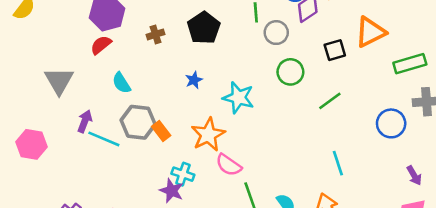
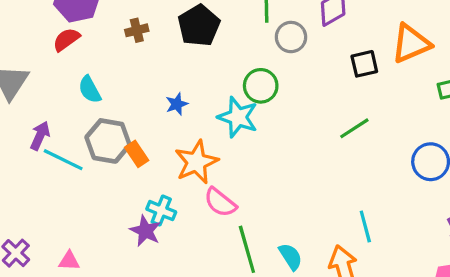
green circle: (290, 72) -> (261, 86), moved
blue star: (194, 80) -> (177, 104), moved
cyan line: (338, 163) -> (365, 226), moved

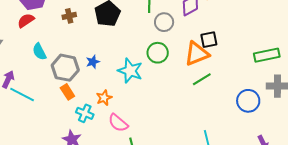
orange triangle: (411, 44) -> (197, 54), moved
green circle: (261, 86) -> (158, 53), moved
gray hexagon: (108, 141) -> (65, 68), moved
orange star: (196, 162) -> (104, 98), size x0.6
cyan cross: (161, 211) -> (85, 113), moved

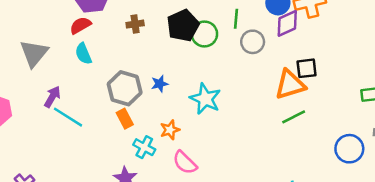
cyan semicircle: (39, 52) -> (83, 54), moved
green circle: (158, 53) -> (204, 34), moved

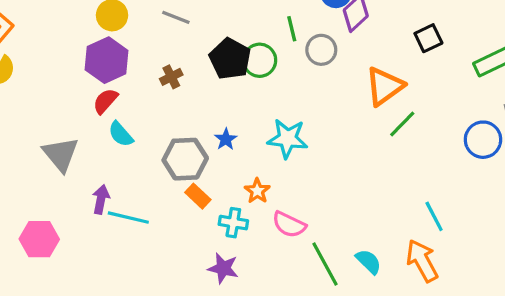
black square: (307, 68) -> (428, 38), moved

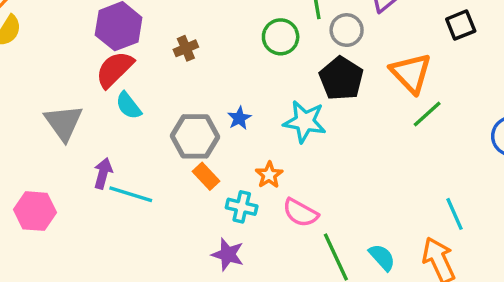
black pentagon: (230, 59) -> (341, 78), moved
orange triangle: (384, 86) -> (411, 73), turned -42
red semicircle: (105, 101) -> (115, 69), size x1.4

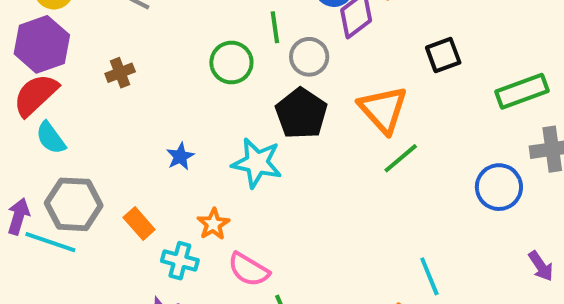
gray hexagon: (195, 136) -> (74, 204), moved

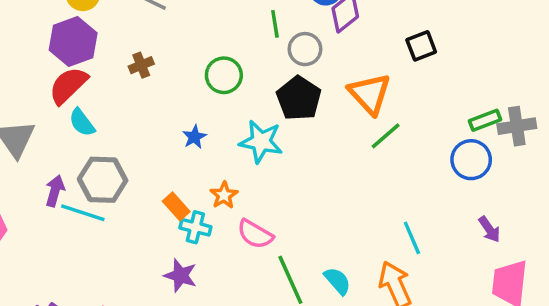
green circle: (231, 62) -> (224, 75), moved
green rectangle: (522, 91) -> (485, 120), moved, size x0.7
orange rectangle: (139, 224) -> (176, 206), moved
purple arrow: (541, 266) -> (489, 229), moved

